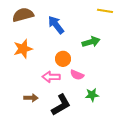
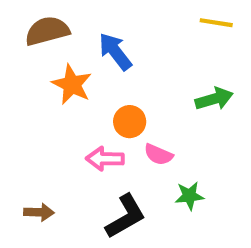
green arrow: (91, 42) -> (214, 99), moved
orange star: (23, 49) -> (72, 84), moved, turned -30
brown arrow: (31, 98) -> (39, 212), moved

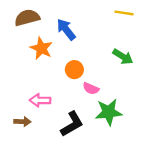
green arrow: (214, 99) -> (123, 57), turned 48
pink arrow: (105, 159) -> (40, 100), moved
green star: (189, 196) -> (109, 112), size x1.6

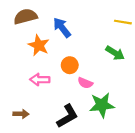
yellow line: (124, 13) -> (123, 22), moved
pink arrow: (40, 100) -> (40, 80), moved

